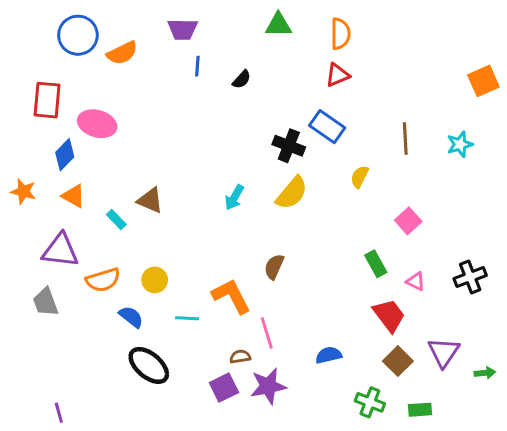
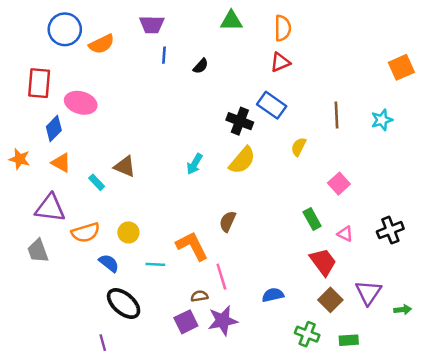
purple line: (59, 413) -> (103, 343), moved

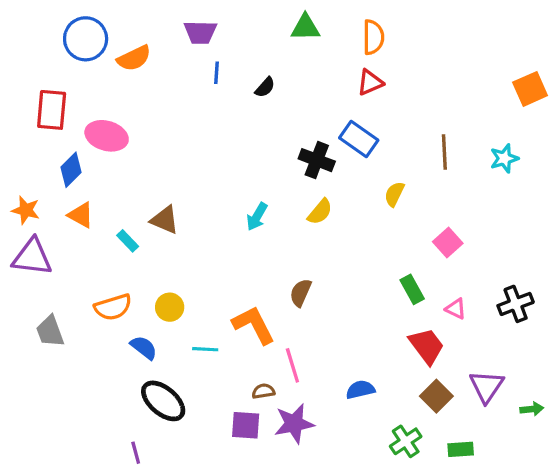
yellow semicircle: (242, 160) -> (320, 212), size x0.7
purple triangle: (50, 208) -> (32, 257), moved
purple square: (186, 322) -> (246, 425), turned 30
green cross: (307, 334) -> (406, 441), turned 35

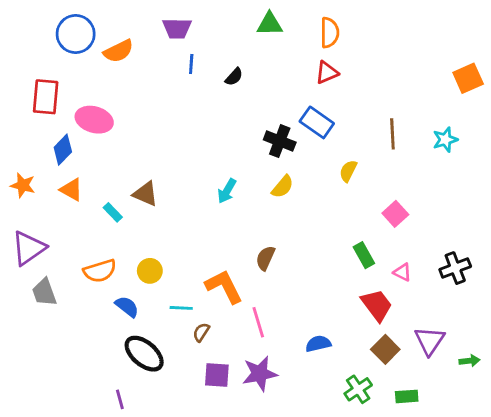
purple triangle: (32, 257) -> (29, 248), moved, turned -42
brown semicircle: (263, 391) -> (201, 332), moved, turned -48

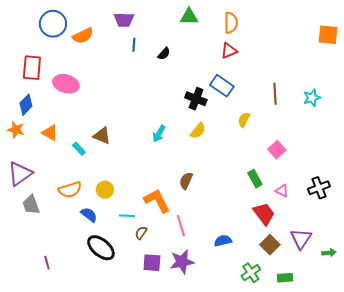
orange square: (468, 78) -> (328, 35), moved, turned 30
blue diamond: (63, 150) -> (26, 105), moved
purple line: (120, 399) -> (47, 263), moved

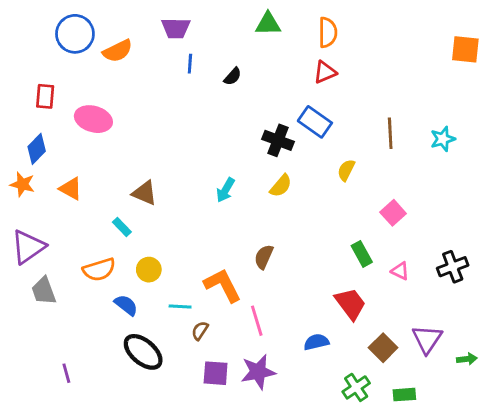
red rectangle: (32, 68) -> (45, 96), size x0.7
cyan rectangle: (79, 149) -> (122, 227), moved
red trapezoid: (264, 214) -> (350, 304), moved

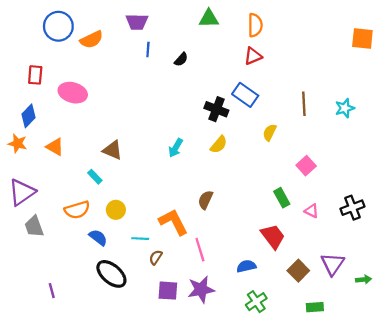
green cross: (356, 387) -> (256, 302), moved

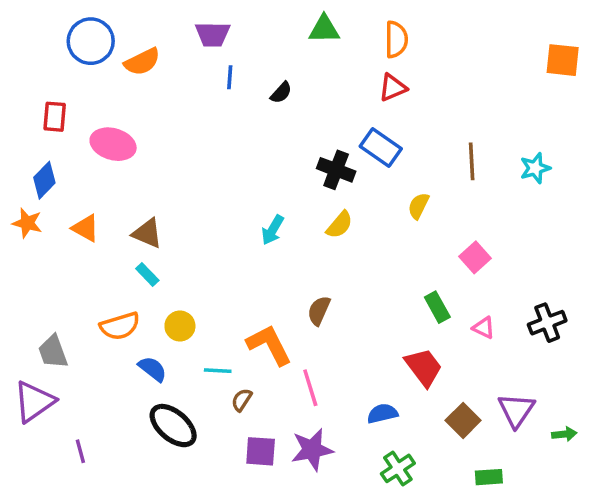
brown triangle: (113, 150) -> (147, 233), moved
purple triangle: (22, 192) -> (34, 402), moved

